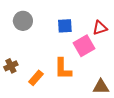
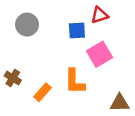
red triangle: (100, 28) -> (99, 15), moved
brown cross: (11, 66) -> (13, 78), turned -32

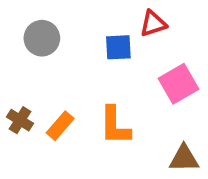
pink square: (99, 54) -> (179, 84), moved
orange rectangle: (42, 92) -> (60, 126), moved

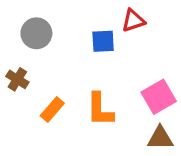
pink square: (179, 84) -> (159, 97), moved
brown cross: (20, 120) -> (17, 79), moved

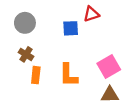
brown cross: (17, 79) -> (26, 54), moved
orange rectangle: (52, 109) -> (36, 75), turned -35

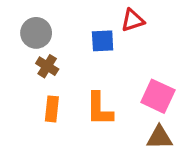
brown cross: (26, 54) -> (47, 66), moved
pink square: (109, 66) -> (158, 96), turned -35

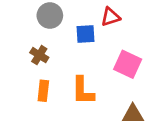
gray circle: (36, 33) -> (50, 16), moved
pink square: (158, 96) -> (128, 64), moved

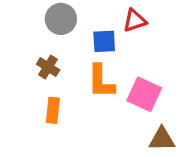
pink square: (128, 64) -> (144, 94), moved
orange L-shape: (83, 91) -> (101, 81), moved

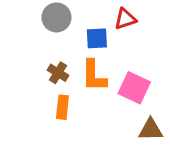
brown cross: (48, 67) -> (58, 73), moved
orange rectangle: (53, 110) -> (62, 107), moved

